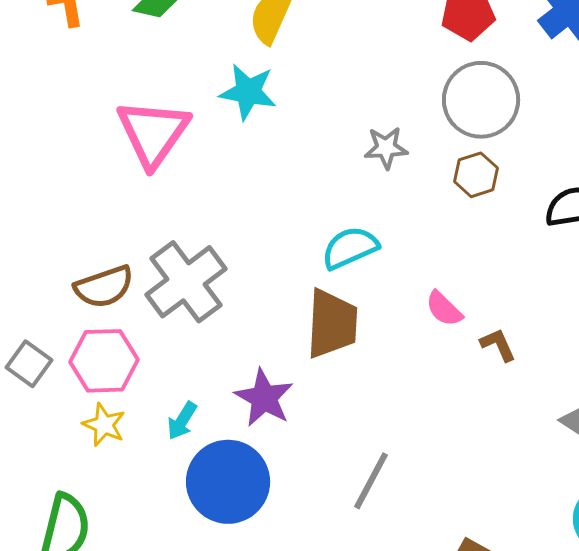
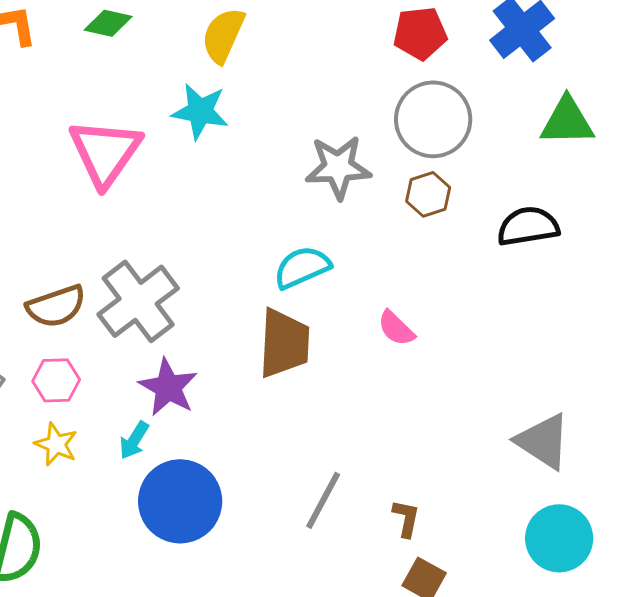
gray star: (386, 148) -> (338, 167), size x1.5
brown L-shape: (498, 345) -> (406, 518), moved, turned 36
pink hexagon: (104, 361) -> (56, 380), size x0.7
purple star: (264, 398) -> (168, 387), moved

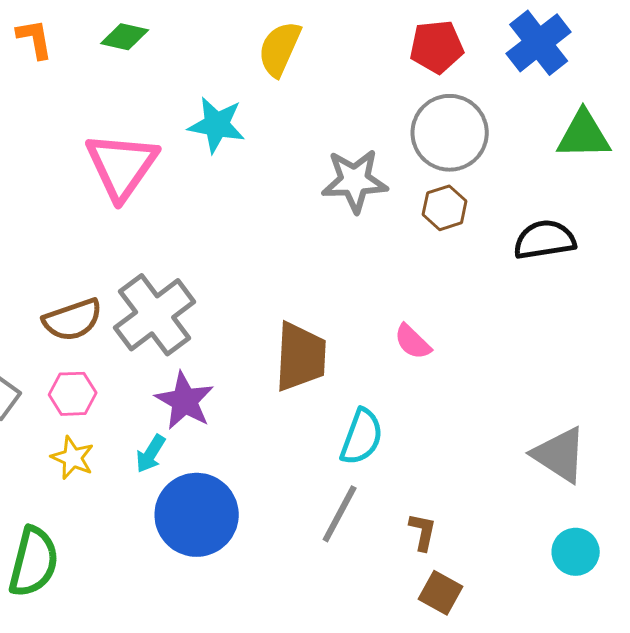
yellow semicircle: (223, 35) -> (280, 49), moved
cyan semicircle: (302, 267) -> (362, 437), moved, turned 134
cyan circle: (559, 538) -> (576, 552), size x0.7

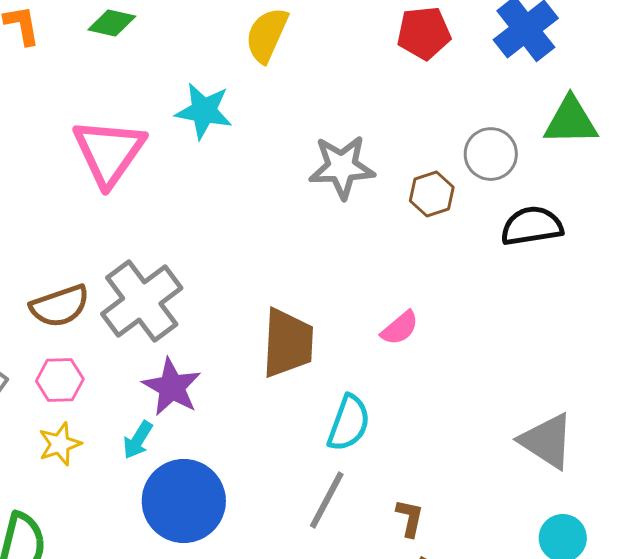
gray circle: (450, 133) -> (491, 154), moved, size x0.7
pink semicircle: (413, 342) -> (400, 328), turned -84
yellow star: (73, 458) -> (60, 444), turned 30

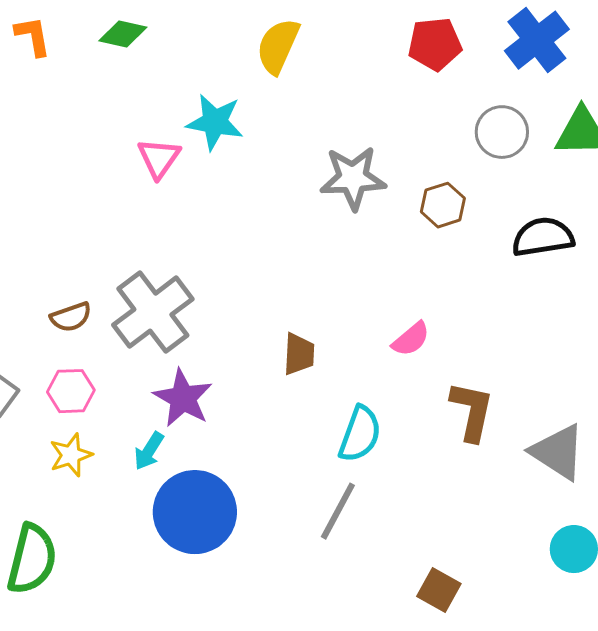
pink triangle: (109, 152) -> (159, 158), moved, size x0.6
gray circle: (491, 154) -> (502, 132), moved
brown semicircle: (60, 306) -> (71, 317), size x0.7
brown trapezoid: (288, 343) -> (299, 354), size x0.6
brown L-shape: (410, 518) -> (472, 411), moved, size x1.6

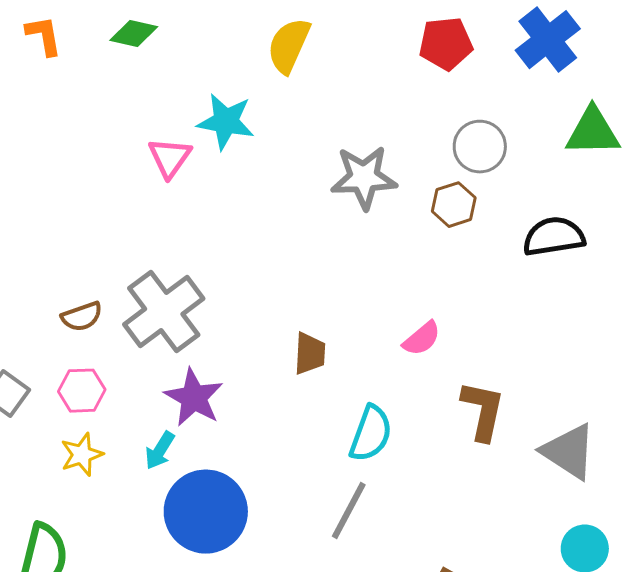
gray circle: (502, 132) -> (480, 147), moved

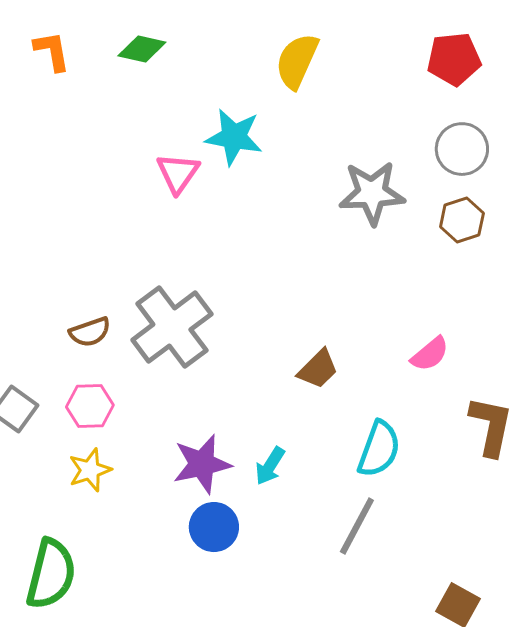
gray circle: (480, 147) -> (462, 149), moved
brown trapezoid: (310, 354) -> (318, 369), turned 42
purple star: (194, 398) -> (202, 464), moved, turned 30
cyan arrow: (160, 451) -> (270, 466), moved
blue circle: (206, 512) -> (214, 527), size x0.6

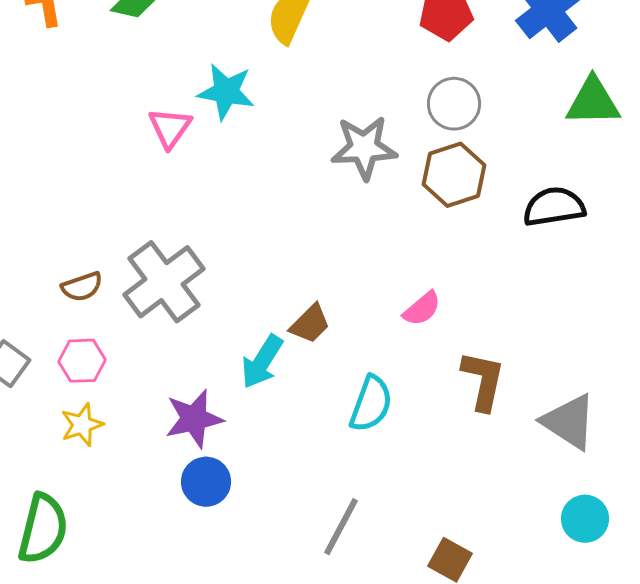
brown hexagon: (462, 220) -> (454, 175), size x1.4
cyan arrow: (270, 466) -> (262, 362), moved, size x1.4
gray line: (357, 526) -> (341, 527), moved

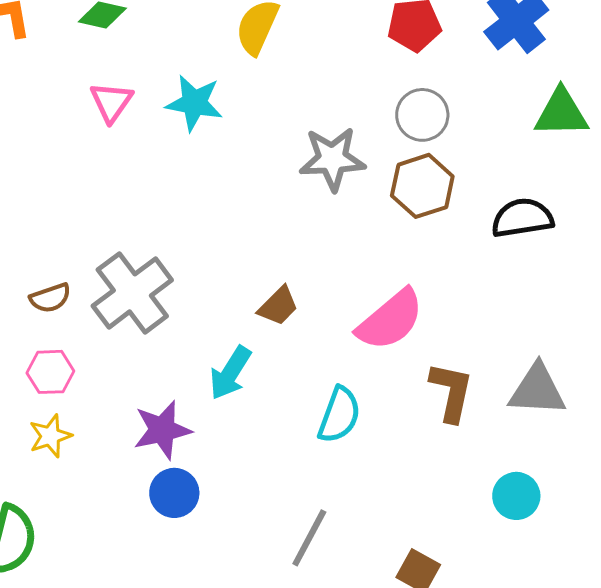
pink triangle: (170, 128) -> (111, 102), moved
pink semicircle: (422, 309) -> (390, 320), size x1.8
brown trapezoid: (310, 324) -> (278, 306), moved
gray triangle: (569, 422) -> (537, 390), moved, turned -30
cyan circle: (585, 519) -> (516, 496), moved

